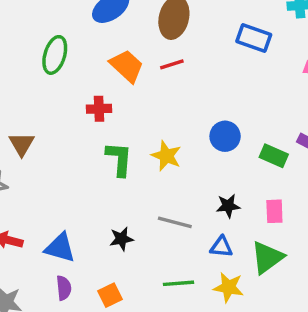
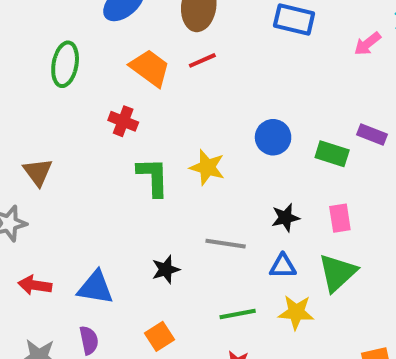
red cross: (99, 109) -> (123, 121), turned 30
purple semicircle: (64, 288) -> (89, 340), moved

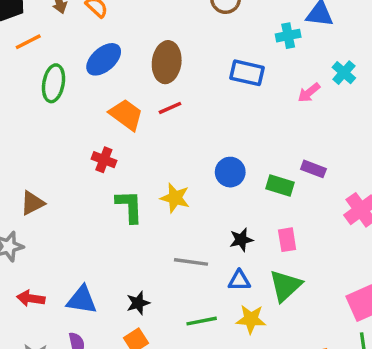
green ellipse: (65, 64) -> (53, 83), moved
brown triangle: (38, 172) -> (32, 203), turned 40
black star: (166, 269) -> (138, 303), moved

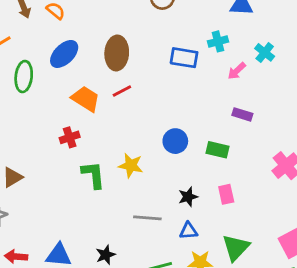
cyan cross: (288, 36) -> (218, 41), moved
red cross: (104, 160) -> (70, 137), turned -36
purple rectangle: (313, 169) -> (242, 114), moved
green triangle: (285, 286) -> (236, 247), moved

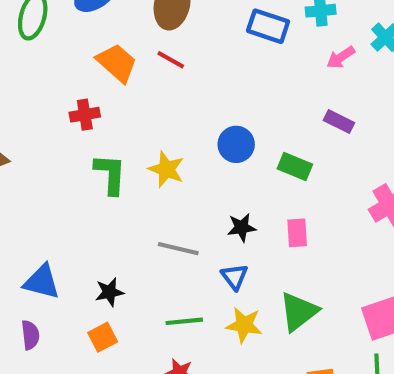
red line: (122, 91) -> (171, 60), turned 48
blue triangle: (189, 231) -> (235, 277), turned 48

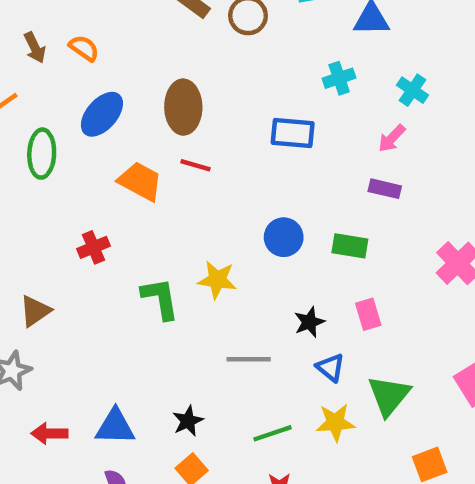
blue rectangle: (268, 26) -> (293, 133), moved
pink arrow: (341, 57) -> (392, 138), moved
red cross: (85, 115) -> (93, 247), moved
blue triangle: (235, 277) -> (330, 368), moved

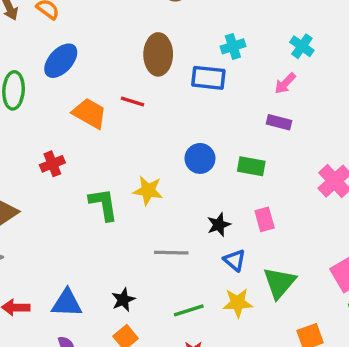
cyan cross: (339, 78) -> (233, 46), moved
brown ellipse: (183, 107) -> (158, 54), moved

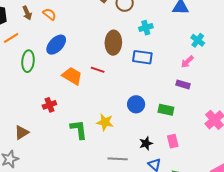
cyan cross: (233, 46) -> (146, 28), moved

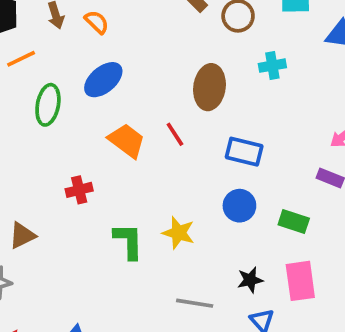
blue rectangle: (142, 57) -> (244, 152), moved
red line: (98, 70) -> (175, 134), turned 32
pink rectangle: (173, 141) -> (300, 281), size x1.5

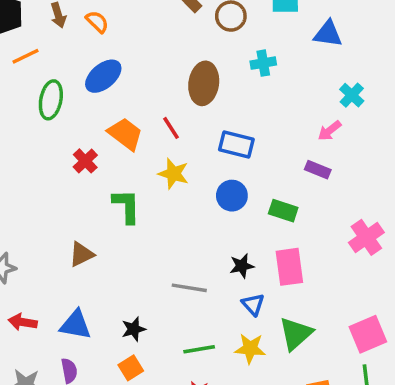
red cross: (79, 190) -> (85, 161), moved, turned -30
yellow star: (179, 233) -> (173, 174), moved
brown triangle: (22, 236) -> (81, 254), moved
green L-shape: (128, 241) -> (126, 206), moved

